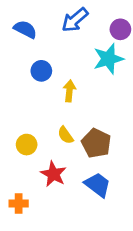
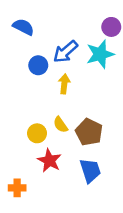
blue arrow: (75, 20) -> (65, 52), moved
yellow circle: (27, 145) -> (37, 133), moved
blue trapezoid: (98, 185) -> (90, 170), turned 35

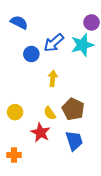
yellow arrow: (64, 84) -> (53, 78), moved
yellow semicircle: (61, 125) -> (50, 113), moved
yellow circle: (37, 133) -> (15, 112), moved

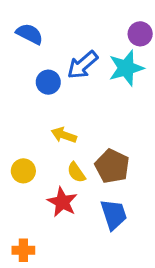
yellow arrow: (53, 78) -> (64, 135), moved, turned -77
orange cross: (14, 155) -> (23, 250), moved

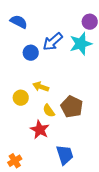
yellow circle: (23, 171) -> (21, 98), moved
blue trapezoid: (114, 214) -> (65, 155), moved
orange cross: (23, 250) -> (15, 161), turned -32

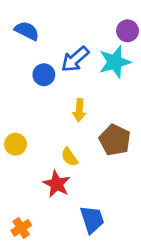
yellow arrow: (41, 87) -> (79, 110), moved, turned -105
yellow circle: (21, 98) -> (16, 144), moved
brown pentagon: (72, 107) -> (115, 140), moved

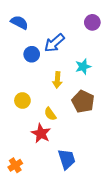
cyan star: (115, 62) -> (83, 67), moved, size x0.7
yellow circle: (16, 144) -> (22, 101), moved

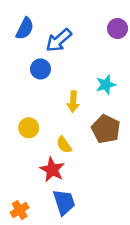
blue semicircle: (19, 22) -> (25, 29), turned 90
blue arrow: (54, 43) -> (59, 40), moved
blue trapezoid: (67, 159) -> (64, 202), moved

